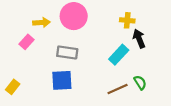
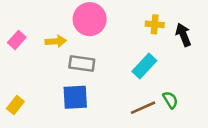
yellow arrow: (42, 23) -> (56, 41), moved
black arrow: (139, 39) -> (183, 35), moved
pink rectangle: (26, 42) -> (17, 40), moved

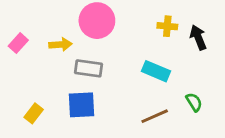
cyan rectangle: (144, 66) -> (156, 71), turned 70
green semicircle: (170, 100) -> (194, 102), moved
yellow rectangle: (15, 105) -> (34, 113), moved

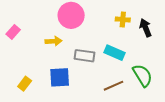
yellow arrow: (60, 44) -> (53, 41), moved
gray rectangle: (89, 68) -> (85, 56), moved
green semicircle: (194, 102) -> (142, 75), size x1.6

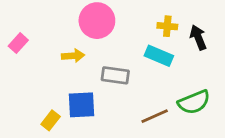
cyan rectangle: (115, 53) -> (159, 56), moved
green semicircle: (142, 75) -> (194, 102), turned 100
yellow rectangle: (25, 84) -> (51, 120), moved

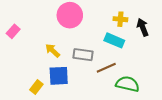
yellow arrow: (73, 56) -> (53, 51), moved, turned -133
green semicircle: (194, 102) -> (127, 84), moved, turned -145
brown line: (155, 116) -> (106, 68), moved

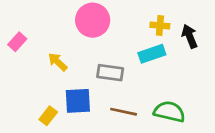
cyan rectangle: (114, 40) -> (152, 54), turned -42
yellow arrow: (53, 51) -> (58, 62), moved
brown line: (106, 68) -> (124, 112), moved, turned 36

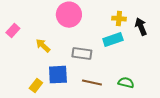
green semicircle: (169, 112) -> (126, 83), size x0.7

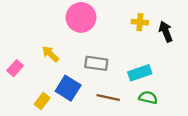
pink rectangle: (13, 31) -> (15, 68), moved
cyan rectangle: (113, 40) -> (140, 73), moved
blue square: (58, 75) -> (68, 88), turned 35

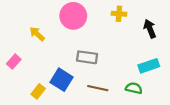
yellow cross: (140, 22) -> (119, 14), moved
yellow arrow: (50, 54) -> (37, 34), moved
cyan rectangle: (140, 73) -> (149, 66), moved

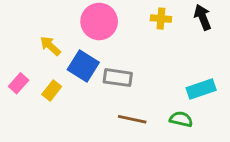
black arrow: (150, 29) -> (203, 17), moved
blue square: (62, 80) -> (83, 66), moved
yellow rectangle: (38, 91) -> (52, 90), moved

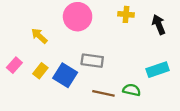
black arrow: (203, 17) -> (159, 25), moved
blue square: (83, 66) -> (65, 75), moved
green semicircle: (181, 119) -> (132, 90), moved

